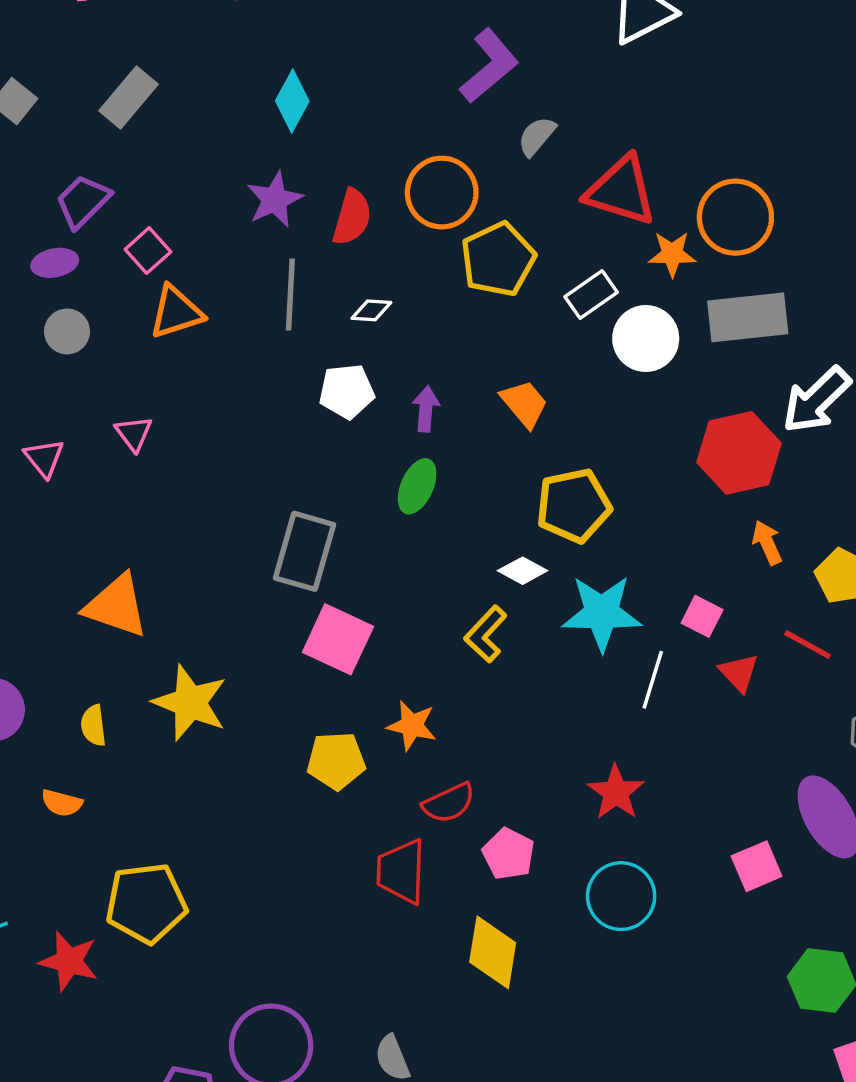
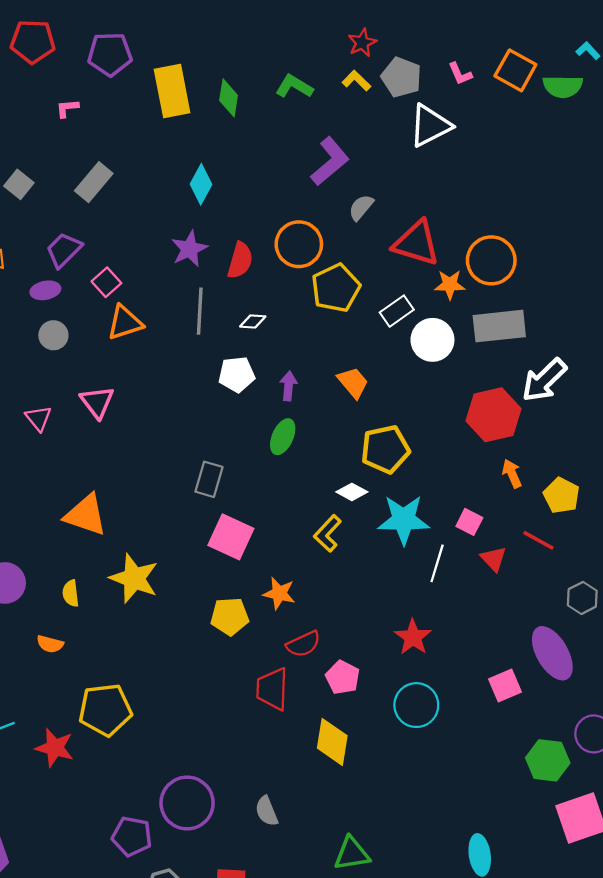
pink triangle: (134, 433) -> (97, 402), size x1.4
gray rectangle: (304, 551) -> (209, 479), size x0.7

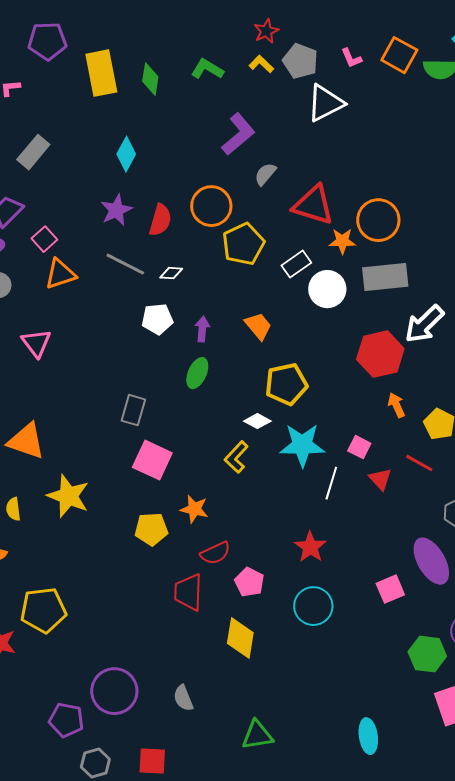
gray line: (200, 311) -> (125, 264), turned -66

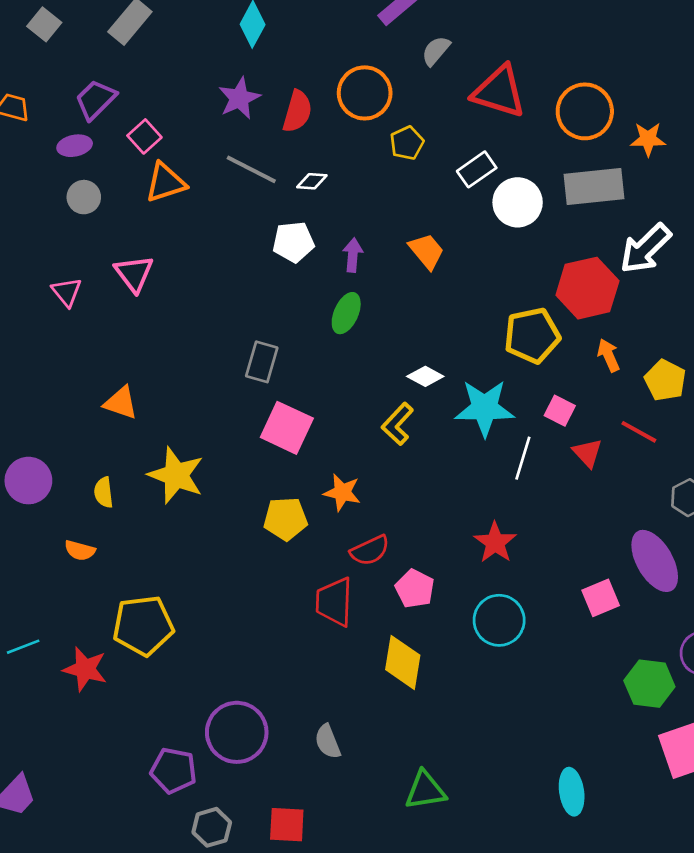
orange star: (342, 241) -> (648, 139), moved
yellow pentagon: (243, 244) -> (407, 143), size x0.6
yellow pentagon: (286, 384) -> (532, 336), moved
orange triangle: (26, 441) -> (121, 403), size x0.7

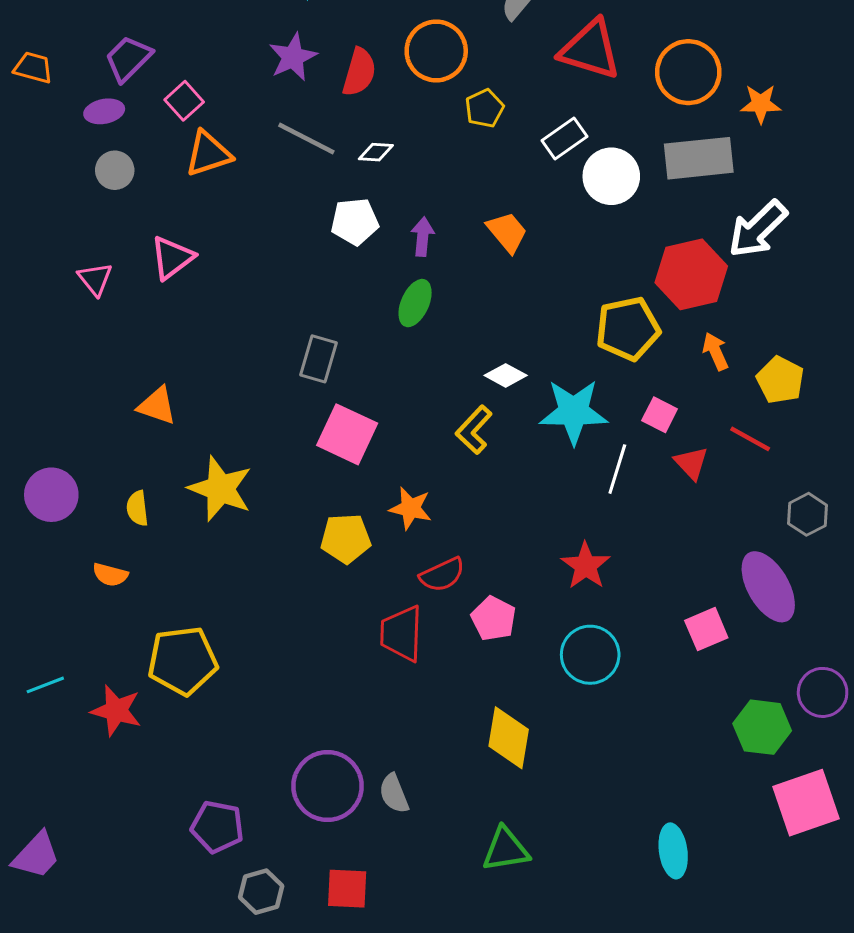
pink triangle: (134, 274) -> (172, 258), turned 30
yellow diamond: (403, 662) -> (509, 738), moved
purple circle: (237, 732) -> (328, 786), moved

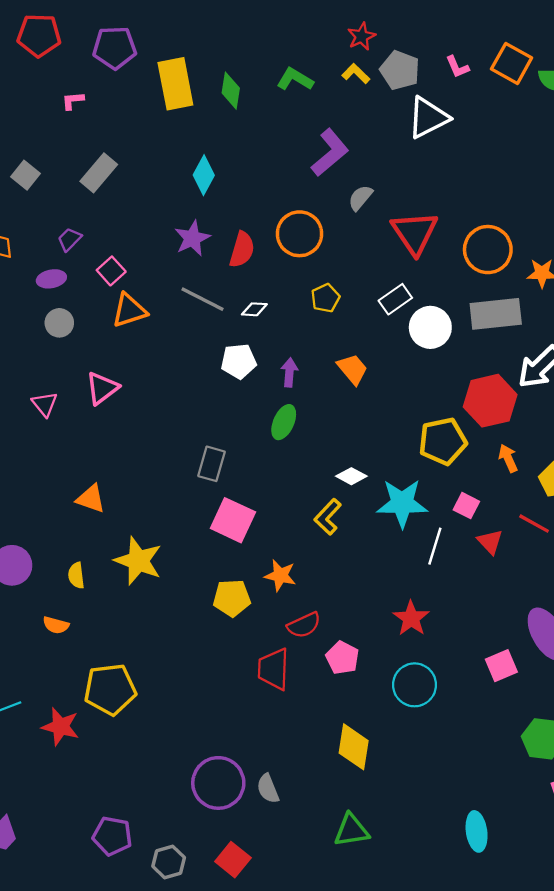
red triangle: (590, 49) -> (415, 233), turned 39
purple trapezoid: (128, 59) -> (69, 239), size x0.7
yellow pentagon: (484, 108) -> (325, 298), moved
purple pentagon: (217, 827) -> (112, 836), moved
red square: (347, 889) -> (233, 860), turned 36

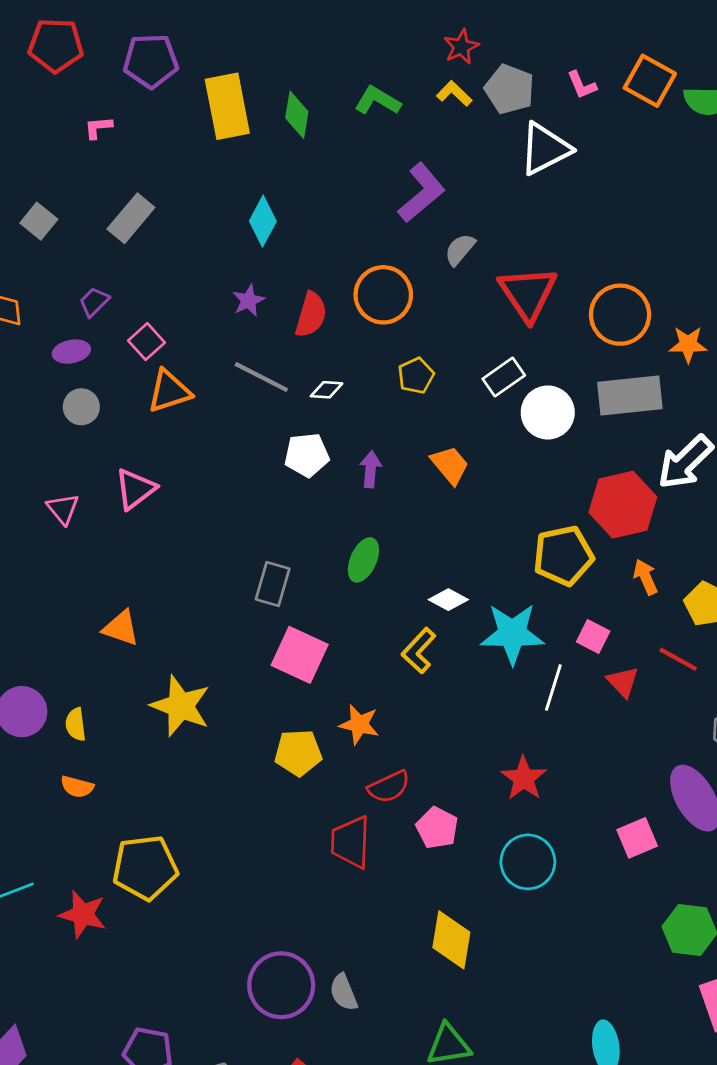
purple star: (192, 238) -> (249, 300), size x0.7
green ellipse: (284, 422) -> (363, 560), moved
yellow semicircle: (76, 575) -> (76, 724), moved

